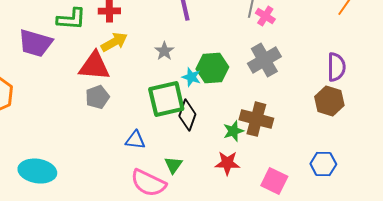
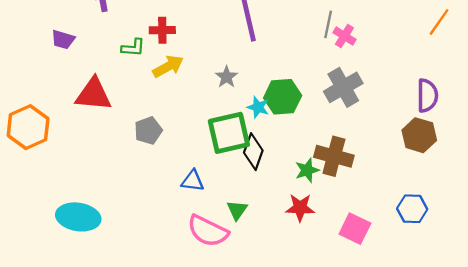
green L-shape: (71, 19) -> (133, 48), moved, size x0.7
purple trapezoid: (35, 43) -> (63, 39), moved, size x0.6
red triangle: (94, 66) -> (93, 94), moved

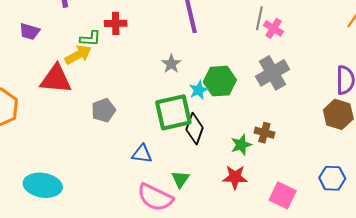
yellow arrow: (168, 66) -> (78, 55), moved
cyan star: (258, 107) -> (199, 90), turned 30
brown cross: (334, 156) -> (264, 133), size x0.6

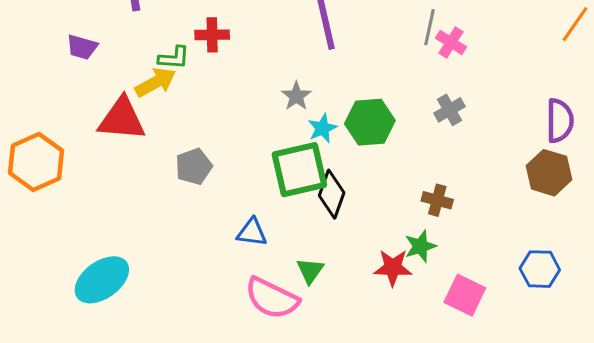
gray cross: (272, 73) -> (449, 110), size x0.6
cyan star: (199, 90) -> (322, 128), moved
green star: (241, 145) -> (420, 246), moved
cyan ellipse: (43, 185) -> (102, 280), turned -45

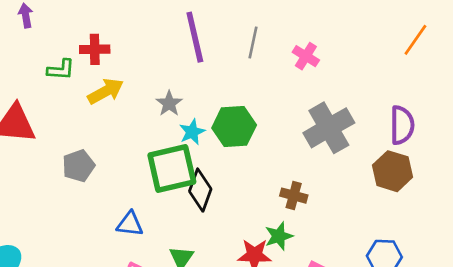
gray line: (430, 27) -> (253, 43), moved
yellow arrow: (155, 82) -> (106, 91), moved
gray cross: (449, 110) -> (329, 128), moved, size x1.8

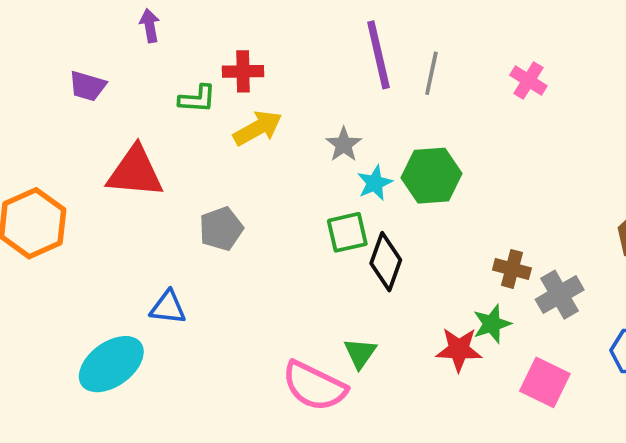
gray line: (253, 43) -> (431, 73), moved
gray cross: (329, 128) -> (560, 295), moved, size x0.7
green square: (172, 168) -> (347, 232), size x0.6
blue triangle: (130, 224) -> (168, 307), moved

